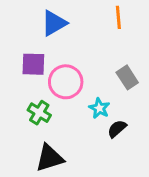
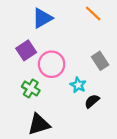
orange line: (118, 17) -> (93, 13), turned -42
purple square: (33, 64) -> (26, 50), turned -36

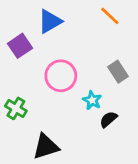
purple square: (26, 50) -> (20, 46), moved
green cross: (31, 88) -> (16, 108), moved

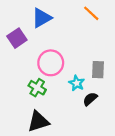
gray rectangle: (118, 72) -> (98, 70), moved, turned 36
green cross: (16, 108) -> (37, 88), moved

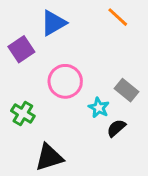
gray rectangle: (98, 70) -> (127, 90), turned -54
green cross: (37, 88) -> (23, 113), moved

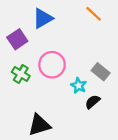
green cross: (23, 113) -> (21, 74), moved

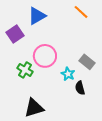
green cross: (21, 74) -> (25, 70), moved
black semicircle: (93, 102) -> (80, 88), turned -64

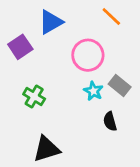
pink circle: (45, 56) -> (88, 55), moved
cyan star: (68, 74) -> (93, 91), moved

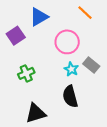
green cross: (34, 97) -> (26, 73), turned 35
black semicircle: (110, 121) -> (70, 96), moved, size x1.5

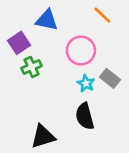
blue triangle: (39, 17) -> (47, 20), turned 42
green cross: (26, 73) -> (32, 67), moved

